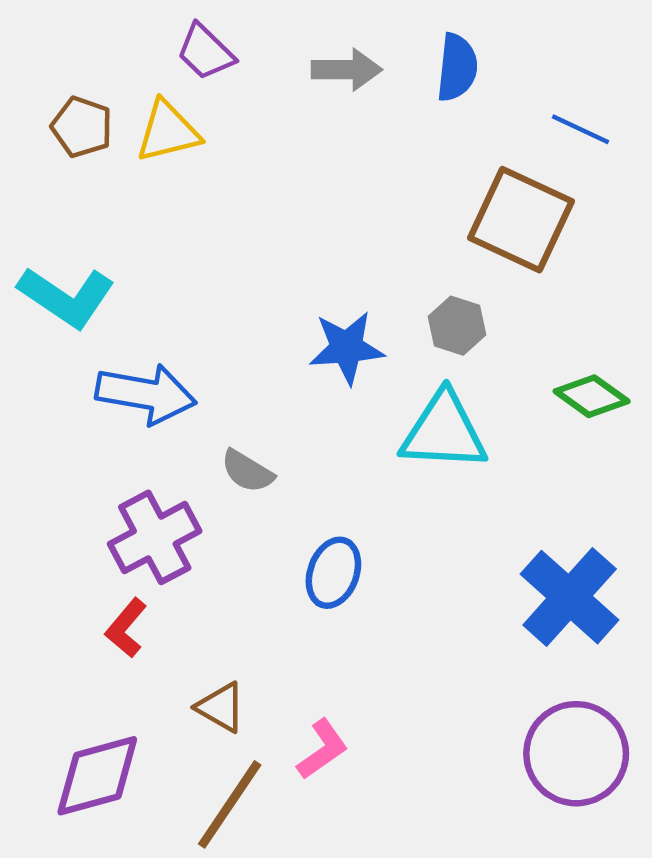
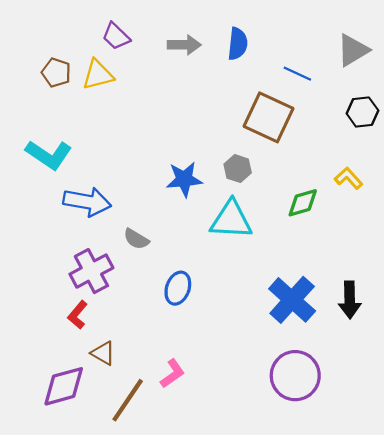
green diamond: (592, 396) -> (303, 203), turned -52
brown triangle: (221, 707) -> (103, 353), moved

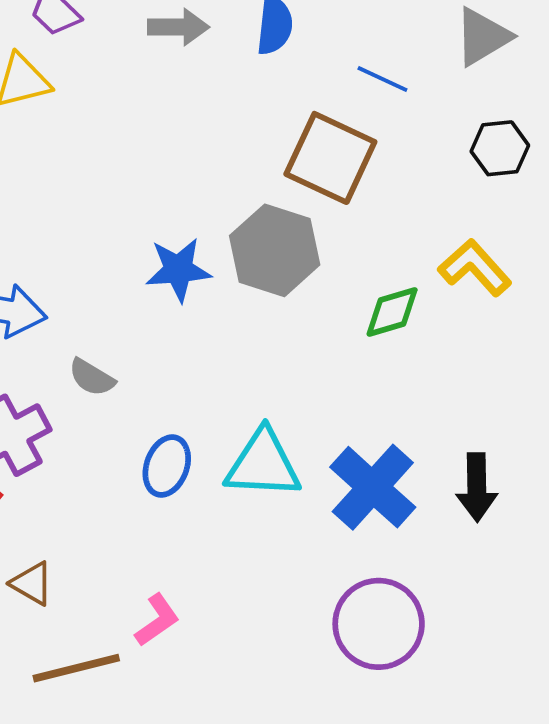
gray hexagon: (238, 169) -> (275, 250), size x1.8
yellow L-shape: (349, 178) -> (475, 268), size x1.4
cyan triangle: (231, 220) -> (263, 464), moved
brown line: (128, 400) -> (76, 668), turned 42

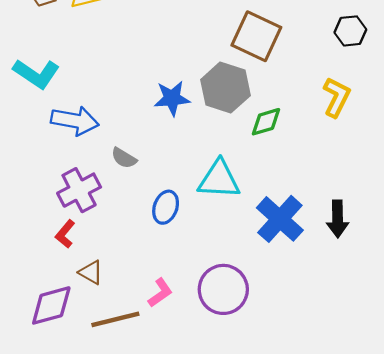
yellow L-shape: (475, 268) -> (337, 97), turned 69
green diamond: (392, 312) -> (266, 122), moved
cyan triangle: (263, 464) -> (219, 179), moved
purple circle: (379, 624) -> (223, 289), moved

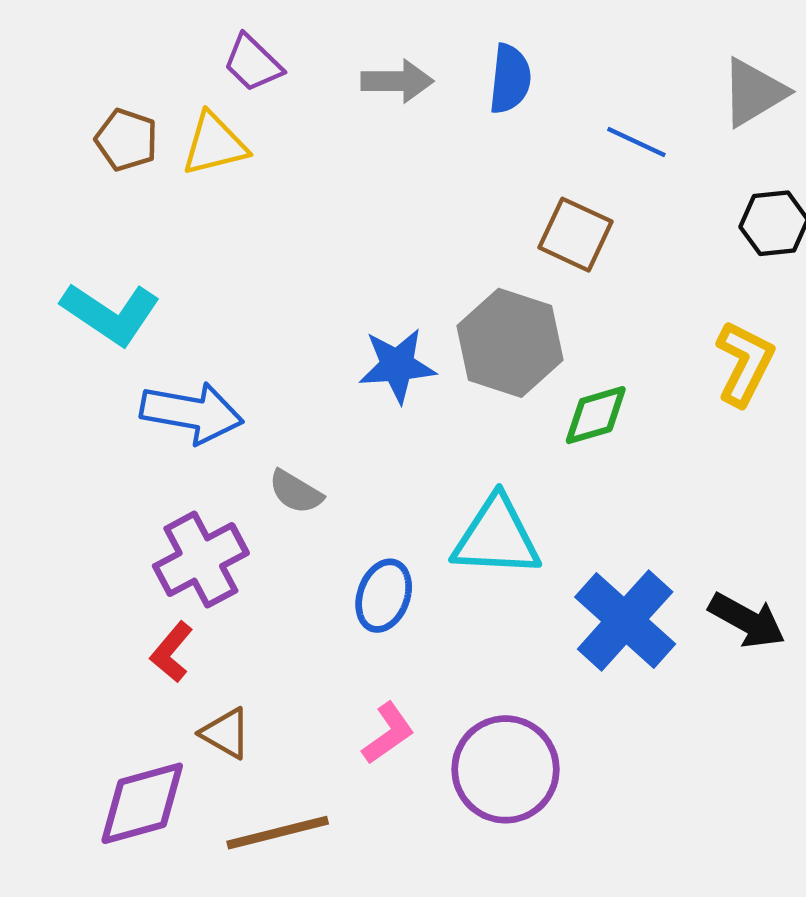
brown square: (256, 36) -> (575, 235), size x0.7
black arrow: (338, 219) -> (747, 620), turned -60
pink L-shape: (160, 293) -> (388, 733), moved

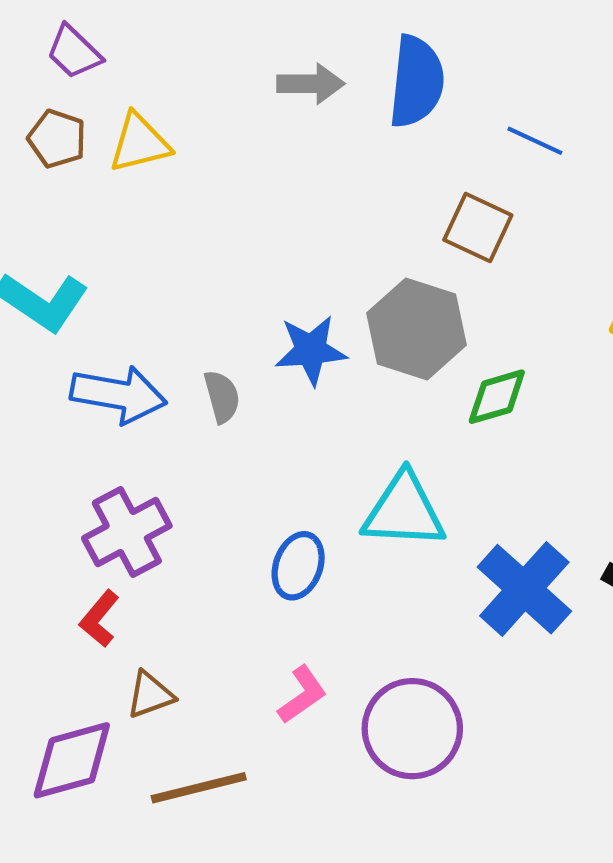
purple trapezoid: (253, 63) -> (74, 52), moved
blue semicircle: (510, 79) -> (416, 82), size x1.4
gray semicircle: (296, 492) -> (222, 397), moved, turned -136
brown triangle: (226, 733) -> (150, 695), turned -50

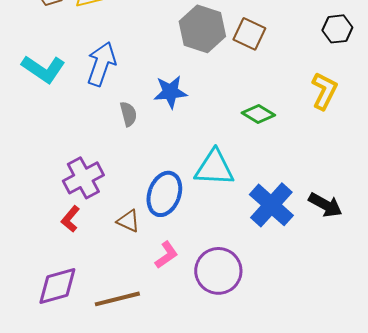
gray hexagon: (416, 329) -> (202, 29), moved
blue arrow: (118, 395) -> (101, 64), moved, turned -81
green diamond: (497, 397) -> (258, 114), turned 48
blue ellipse: (298, 566) -> (164, 194), size x1.4
brown triangle: (150, 695) -> (128, 221), moved, turned 45

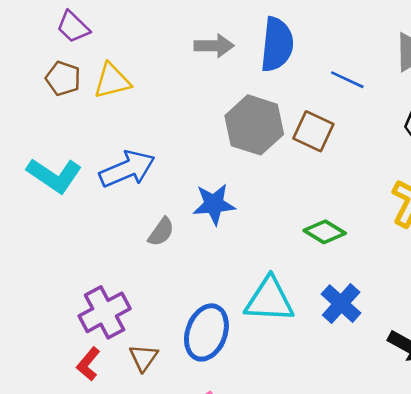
blue arrow: (101, 64) -> (127, 169), turned 48
gray semicircle: (128, 114) -> (161, 232), turned 50
blue cross: (271, 205) -> (341, 304), moved, size x0.7
brown triangle: (128, 221) -> (144, 358), moved, turned 40

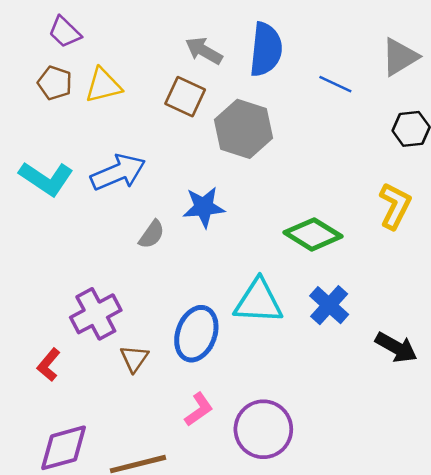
gray arrow: (214, 46) -> (204, 51), turned -150
brown square: (313, 131) -> (185, 97), moved
green diamond: (325, 232) -> (313, 234), size x1.4
red L-shape: (88, 364) -> (49, 365), moved

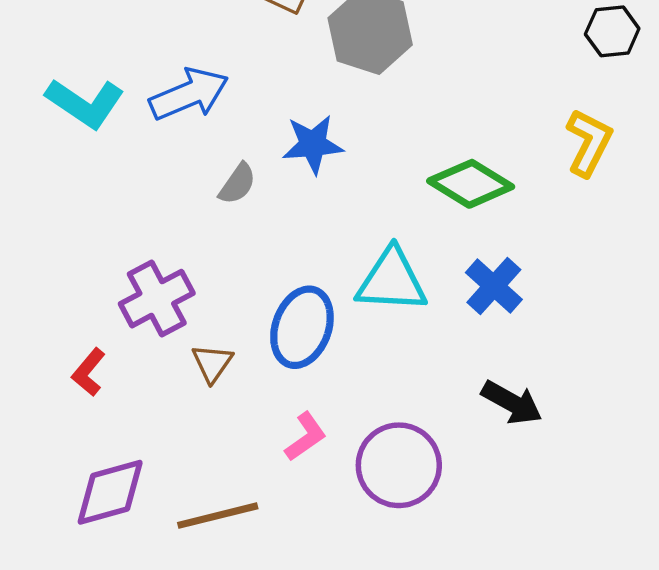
black arrow: (396, 347) -> (512, 403), moved

